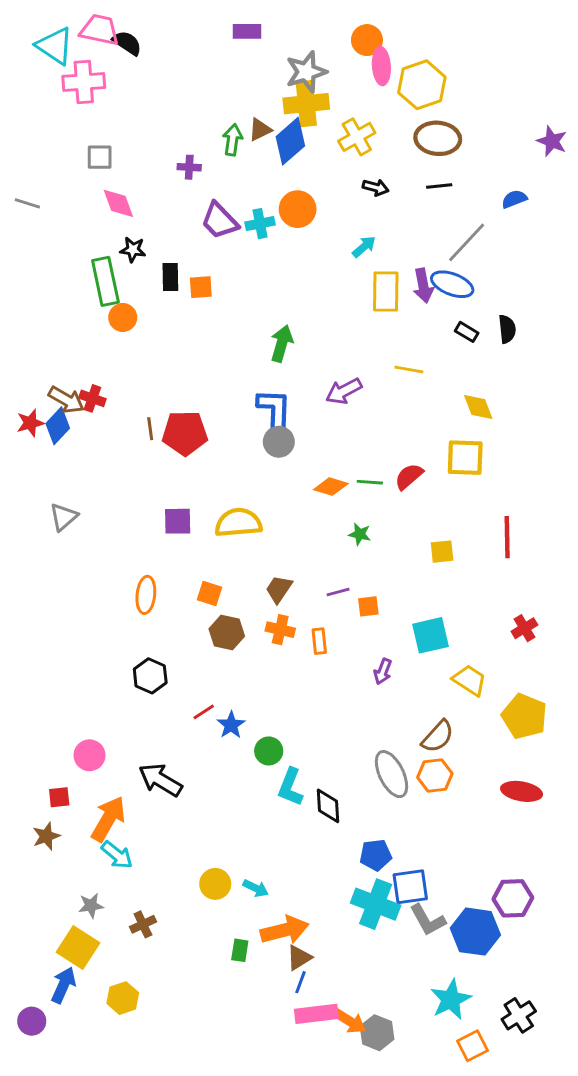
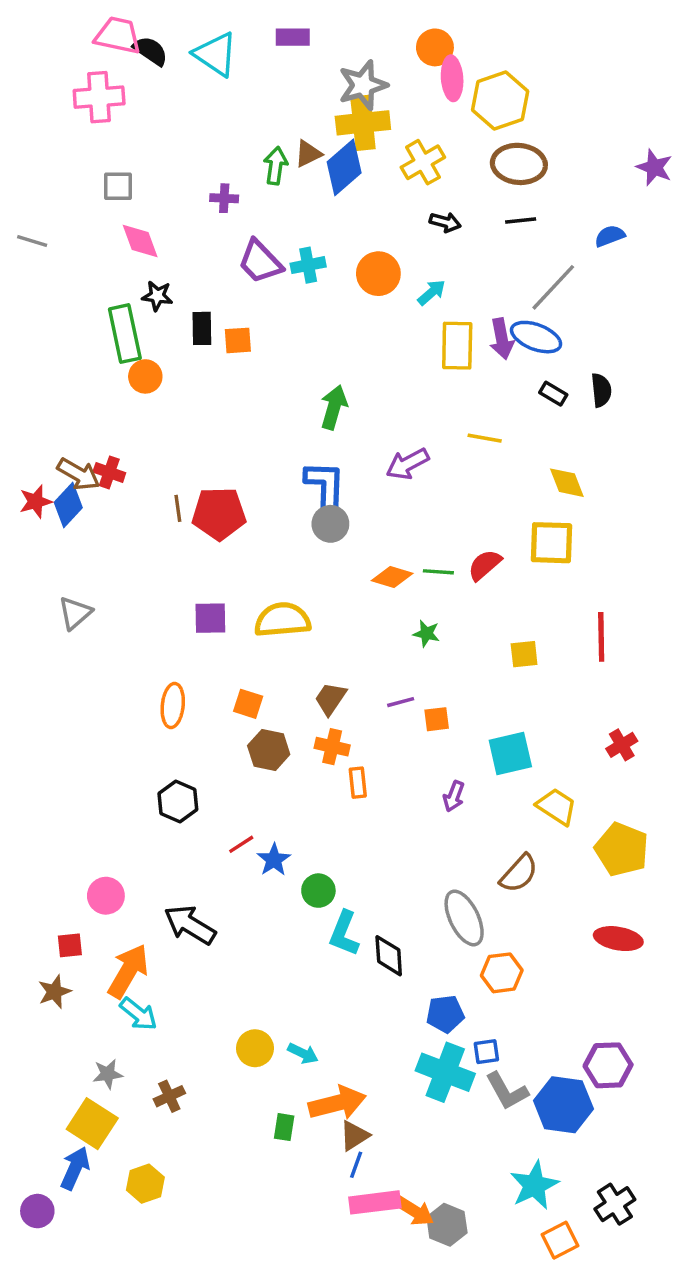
cyan triangle: (55, 46) -> (216, 54), moved
orange circle: (298, 209) -> (378, 274), moved
orange rectangle: (319, 641) -> (358, 783), moved
orange hexagon: (435, 776) -> (502, 973), moved
blue square: (410, 887) -> (486, 1052), size x0.6

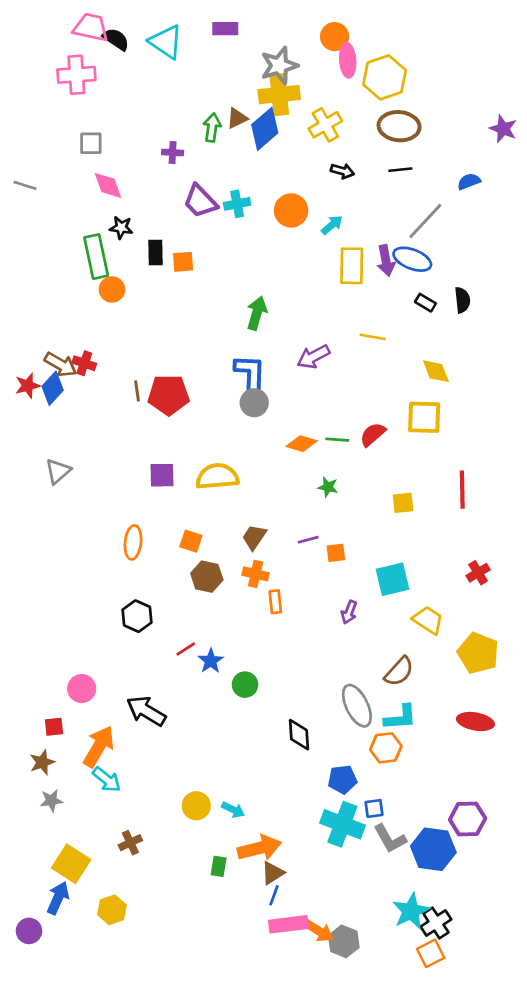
cyan L-shape: (344, 933) -> (400, 718), moved, turned -116
gray star: (108, 1074) -> (51, 801), moved
black cross: (615, 1204) -> (436, 923), moved

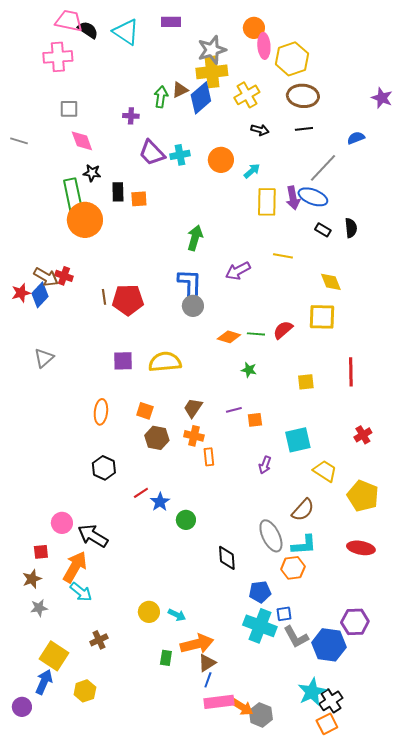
orange circle: (112, 289) -> (85, 220), size x1.8
black arrow: (146, 711) -> (93, 536), moved

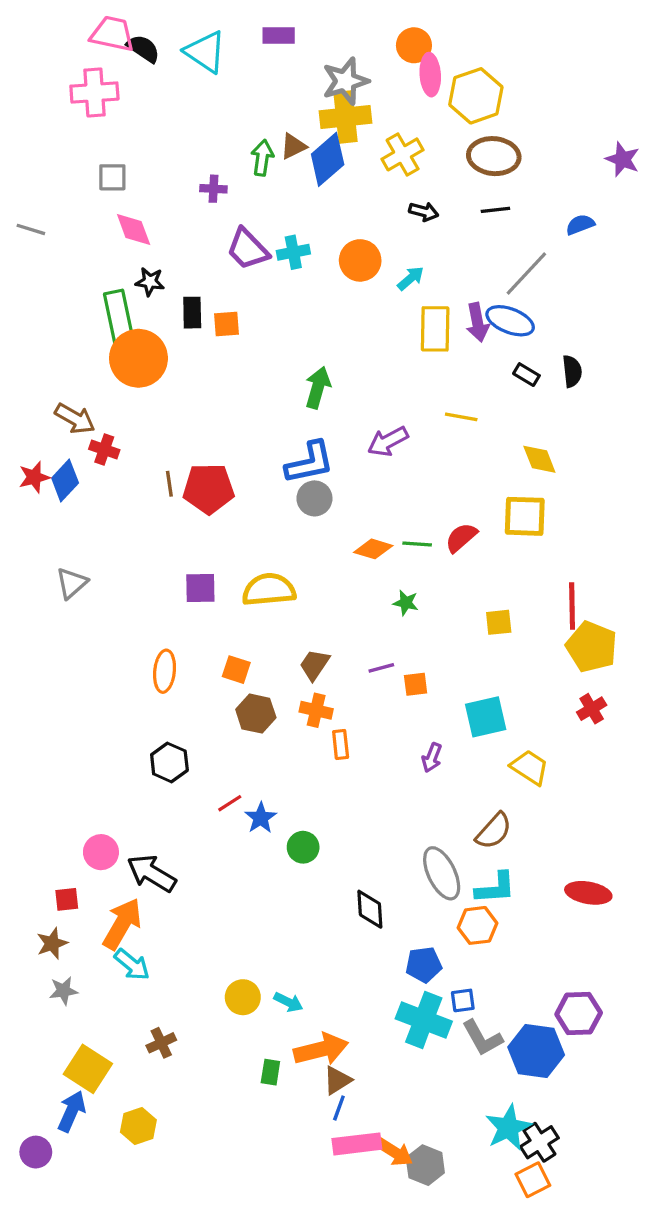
brown arrow: (46, 277) -> (75, 419), moved
blue L-shape: (190, 284) -> (310, 463), turned 76
yellow pentagon: (363, 496) -> (592, 647), moved

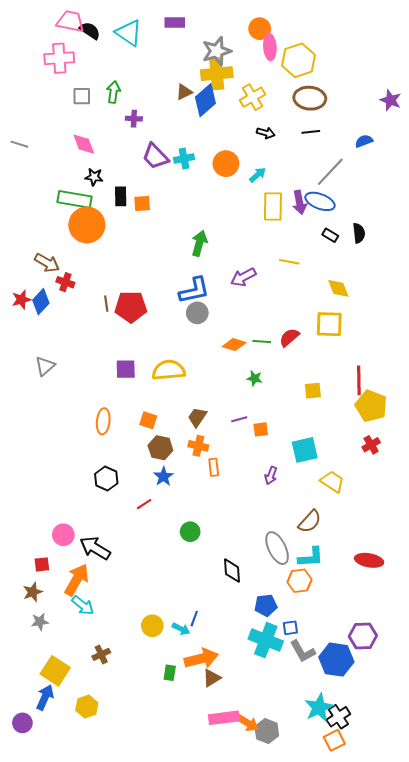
green arrow: (262, 158) -> (113, 92), moved
gray square: (112, 177) -> (82, 96), moved
green rectangle: (119, 317) -> (75, 199), turned -68
blue star: (261, 818) -> (164, 476), moved
blue line: (339, 1108) -> (194, 619), moved

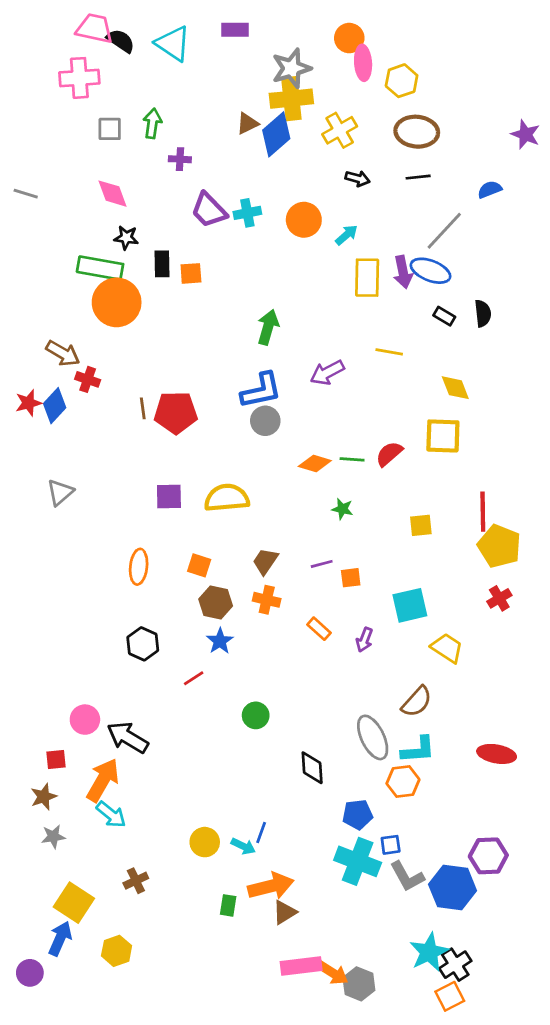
yellow hexagon: (299, 60) -> (402, 81), size x0.7
orange rectangle: (214, 467) -> (319, 629), moved, turned -42

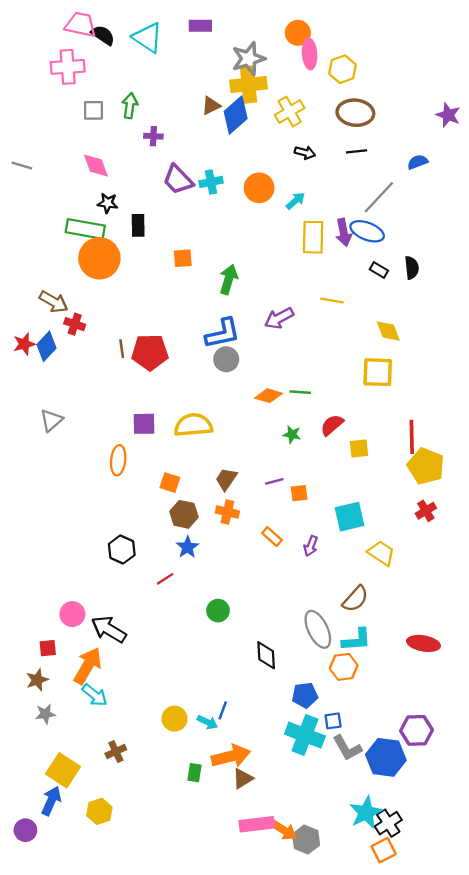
orange square: (191, 273) -> (183, 258), moved
red semicircle: (389, 454) -> (332, 425), moved
orange ellipse: (139, 567) -> (118, 460), moved

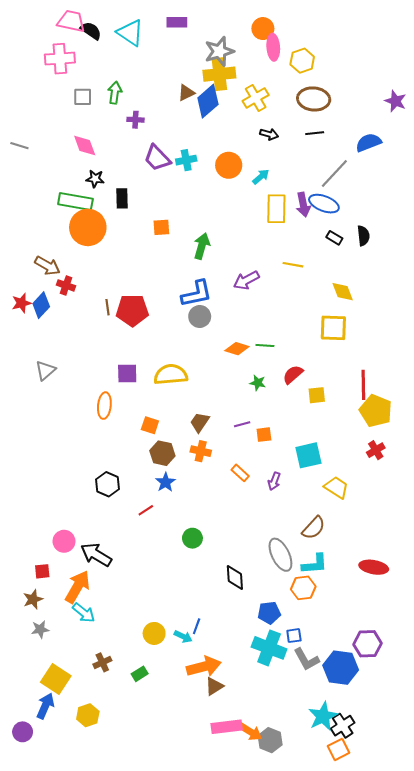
blue semicircle: (418, 162) -> (369, 142), size x1.4
green rectangle: (195, 773) -> (140, 674), moved, turned 49

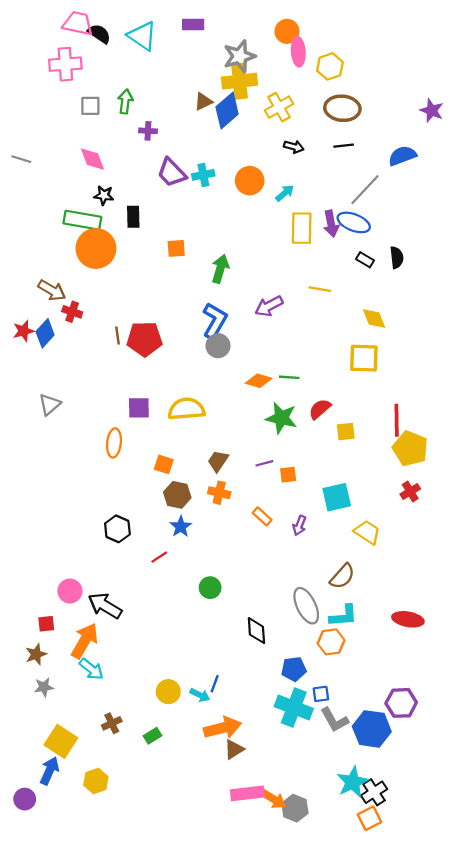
blue L-shape: (197, 294) -> (215, 321), turned -48
green star: (258, 383) -> (281, 418), size x1.8

